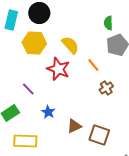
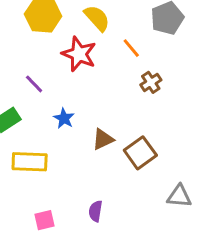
brown square: (99, 135) -> (140, 153), turned 35

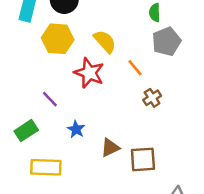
brown square: (140, 153) -> (143, 159), turned 32

